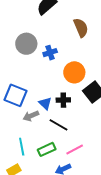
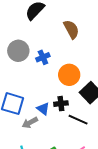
black line: (58, 125) -> (78, 120), moved

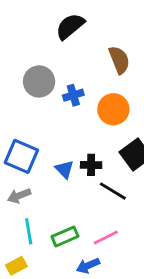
orange circle: (69, 75) -> (113, 109), moved
gray arrow: (30, 123) -> (19, 196), moved

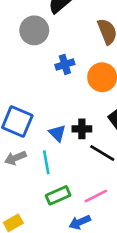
gray circle: (39, 81) -> (34, 30), moved
cyan line: (29, 231) -> (46, 162), moved

